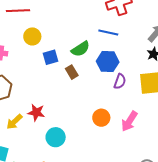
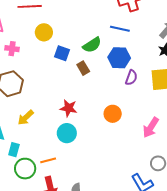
blue square: (51, 57) -> (62, 53), turned 35
red star: (36, 112) -> (69, 108), moved
pink arrow: (129, 121) -> (151, 127), moved

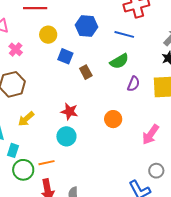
green semicircle: (92, 45) -> (119, 61), moved
pink cross: (12, 49) -> (16, 49), turned 32
blue hexagon: (119, 58) -> (87, 26), moved

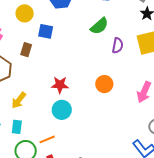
brown rectangle: (86, 72) -> (26, 50), moved, turned 56
cyan rectangle: (13, 150) -> (17, 127), moved

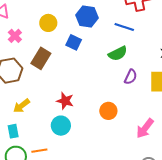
blue square: (46, 31) -> (74, 42), moved
brown rectangle: (26, 50) -> (41, 58), size x1.5
cyan rectangle: (17, 127) -> (13, 131), turned -32

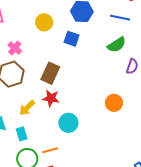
pink cross: (15, 36) -> (15, 48), moved
brown rectangle: (41, 58) -> (50, 73), moved
red star: (65, 101) -> (51, 98), moved

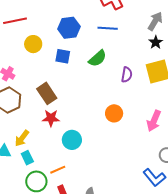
green semicircle: (117, 45) -> (98, 58), moved
brown rectangle: (50, 73) -> (47, 93), turned -50
yellow arrow: (27, 108) -> (22, 138), moved

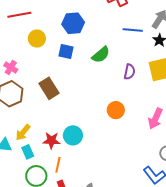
blue line: (108, 28) -> (133, 30), moved
red star: (51, 118) -> (51, 140), moved
orange line: (58, 170) -> (58, 165), turned -56

